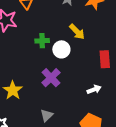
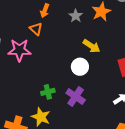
green cross: (42, 41) -> (48, 92), moved

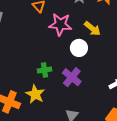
pink star: (19, 50) -> (60, 24), moved

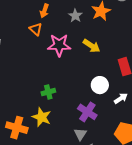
white circle: (79, 48) -> (100, 85), moved
purple cross: (72, 77) -> (87, 112), moved

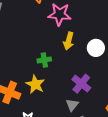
yellow arrow: (91, 46) -> (69, 41), moved, turned 66
white circle: (100, 85) -> (96, 48), moved

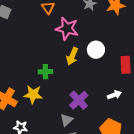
white circle: (96, 48) -> (96, 50), moved
yellow star: (35, 84) -> (33, 94), turned -30

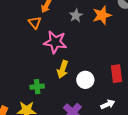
white circle: (96, 50) -> (85, 80), moved

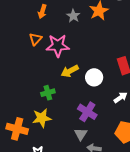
orange triangle: (35, 23) -> (35, 39), moved, turned 32
yellow arrow: (63, 69) -> (70, 71), turned 54

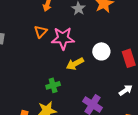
white circle: (94, 77) -> (101, 51), moved

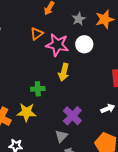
white circle: (101, 51) -> (84, 44), moved
yellow arrow: (75, 64) -> (64, 72), turned -60

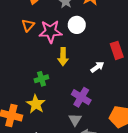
white arrow: (108, 109) -> (97, 67), moved
yellow star: (27, 112) -> (36, 104), turned -30

